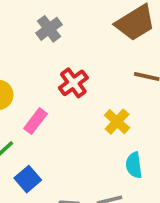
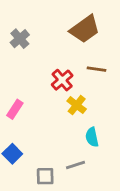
red cross: (73, 83) -> (62, 80), moved

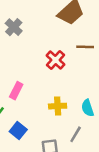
yellow cross: (77, 105) -> (58, 106), moved, turned -35
gray line: (75, 165) -> (76, 134), turned -35

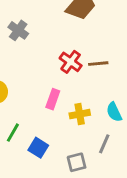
brown line: (85, 47) -> (98, 64), moved
pink rectangle: (16, 91) -> (53, 99), moved

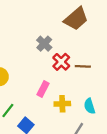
gray cross: (18, 30) -> (44, 44), moved

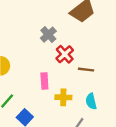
brown line: (83, 66) -> (86, 70), moved
pink rectangle: (43, 89) -> (44, 81), turned -35

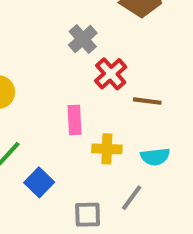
cyan semicircle: (91, 101) -> (155, 157), turned -84

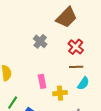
red cross: (111, 74) -> (76, 47), moved
cyan semicircle: (155, 157) -> (83, 83), moved, turned -40

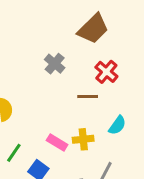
brown line: (76, 67) -> (88, 97), moved
pink rectangle: (42, 81) -> (57, 143), moved, turned -48

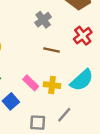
brown line: (88, 97) -> (52, 50), moved
cyan semicircle: (117, 125) -> (82, 80), size x1.5

